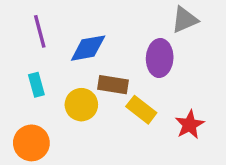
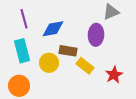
cyan rectangle: (36, 85) -> (22, 51), size x1.6

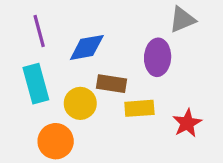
yellow rectangle: (85, 66) -> (139, 108), turned -42
orange circle: (19, 86) -> (56, 141), moved

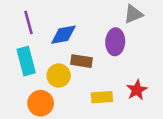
yellow rectangle: (139, 108) -> (102, 97), moved

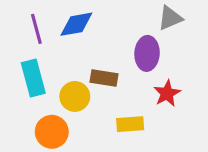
blue diamond: (63, 35) -> (76, 24), moved
red star: (137, 90) -> (167, 93), moved

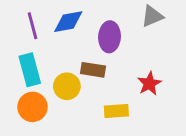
purple ellipse: (147, 53) -> (110, 37), moved
orange circle: (52, 132) -> (32, 107), moved

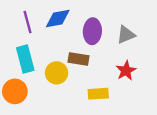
gray triangle: (152, 16) -> (126, 35), moved
orange circle: (32, 107) -> (15, 91), moved

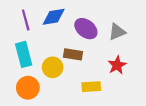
purple ellipse: (92, 31) -> (86, 29), turned -55
orange circle: (15, 91) -> (28, 88), moved

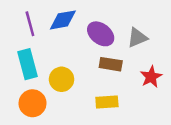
brown rectangle: (73, 54) -> (111, 64), moved
red star: (117, 65) -> (151, 77), moved

